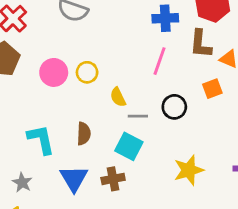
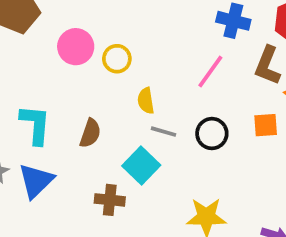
blue triangle: (74, 178) -> (36, 181), moved

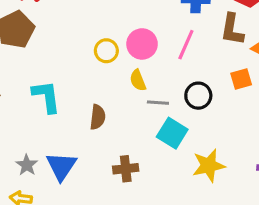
pink circle: (76, 47) -> (142, 44), moved
cyan L-shape: (35, 125) -> (46, 97), moved
cyan square: (141, 166) -> (172, 133), moved

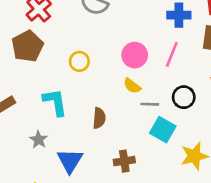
yellow circle: (106, 51) -> (79, 61), moved
yellow semicircle: (138, 80) -> (132, 86), turned -30
gray star: (27, 165) -> (39, 140), moved

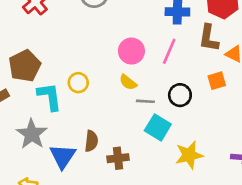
brown pentagon: (27, 46) -> (25, 66), moved
yellow circle: (79, 61) -> (78, 83), moved
brown semicircle: (99, 118) -> (91, 141), moved
gray star: (39, 140) -> (32, 134), size x1.6

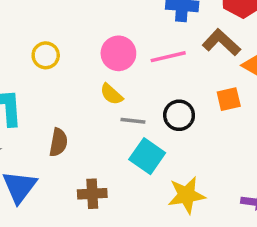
brown L-shape: (209, 38) -> (221, 42), turned 120
pink line: (169, 51) -> (168, 57), turned 50
yellow circle: (78, 83) -> (46, 55), moved
brown semicircle: (91, 141) -> (58, 142), moved

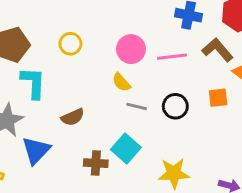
brown semicircle: (58, 142) -> (73, 117), turned 50
cyan square: (147, 156) -> (126, 148), moved

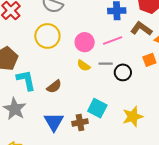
yellow circle: (70, 44) -> (47, 36), moved, size x1.6
gray line: (137, 106) -> (106, 64), moved
brown semicircle: (73, 117) -> (54, 87), moved
blue triangle: (36, 150) -> (54, 122), moved

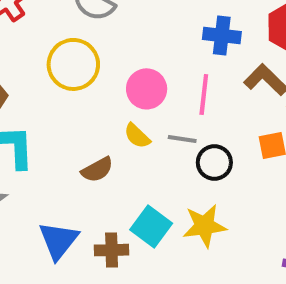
pink line: (113, 41) -> (204, 95), turned -72
brown semicircle: (54, 87) -> (97, 170), moved
yellow star: (133, 117) -> (204, 226), moved

